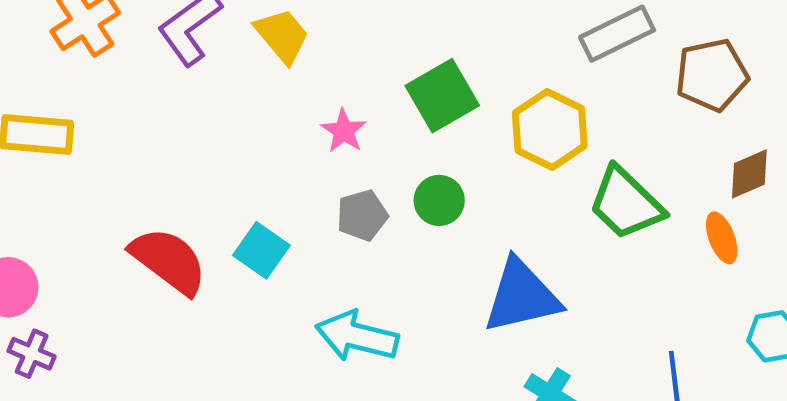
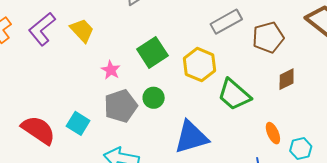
gray pentagon: (362, 215) -> (121, 106), size x1.5
orange ellipse: (722, 238) -> (273, 133), moved

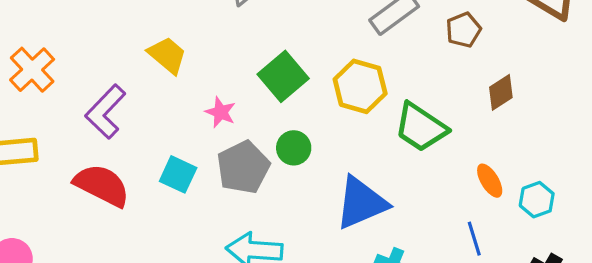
purple L-shape: (42, 29) -> (106, 112), moved
brown pentagon: (268, 37) -> (463, 30), size x0.7
cyan square: (78, 123) -> (178, 174), moved
red semicircle: (38, 130) -> (102, 185), moved

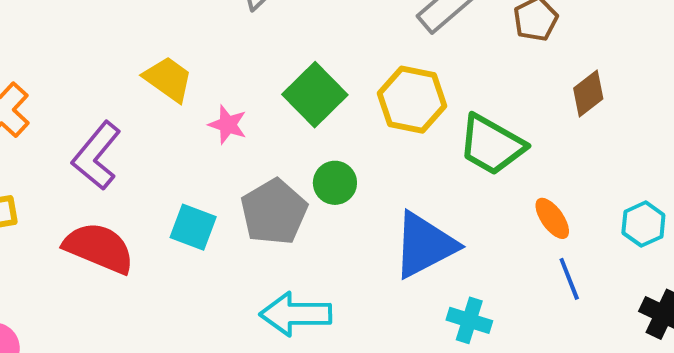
pink star: (221, 112) -> (228, 125), moved
orange ellipse: (490, 181) -> (552, 218), moved

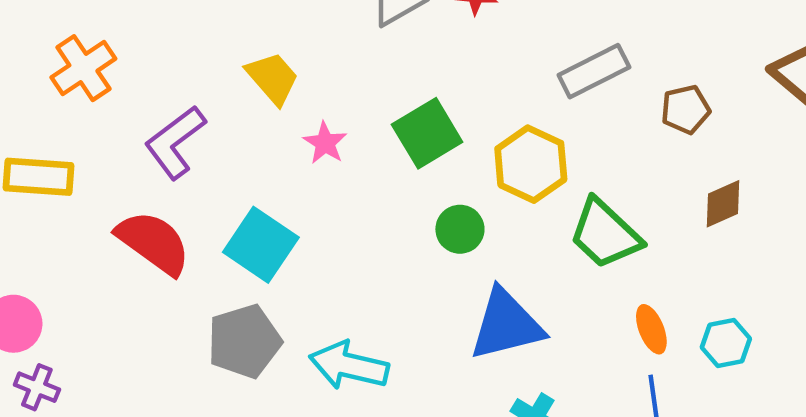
green circle: (335, 183) -> (460, 229), moved
gray pentagon: (274, 212) -> (244, 341), moved
cyan hexagon: (643, 224) -> (726, 343), moved
cyan square: (193, 227) -> (261, 245), size x1.4

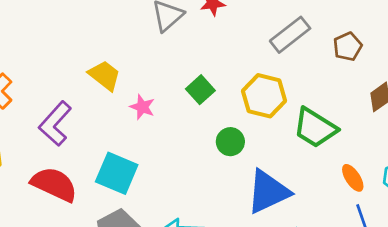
green square: (427, 133) -> (200, 90), size x0.7

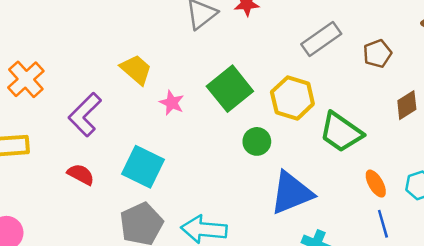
green square: (200, 90) -> (230, 89), size x1.6
red semicircle: (54, 184) -> (81, 174), size x0.6

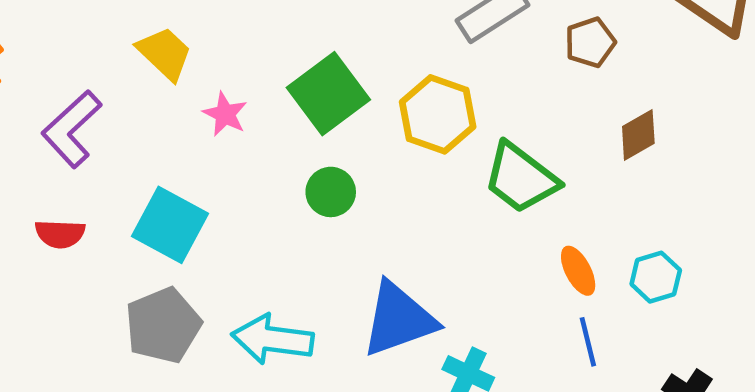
green circle: (257, 141) -> (331, 192), moved
red semicircle: (81, 174) -> (60, 234), turned 152
blue triangle: (291, 193) -> (399, 319), moved

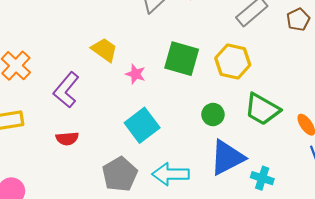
green square: (328, 94) -> (182, 59), turned -30
green trapezoid: (521, 178) -> (262, 109), moved
green circle: (331, 192) -> (213, 115), moved
cyan square: (170, 225) -> (142, 125), moved, turned 32

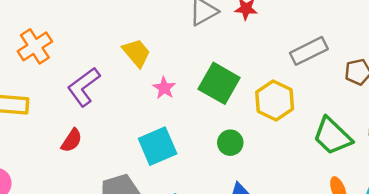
green trapezoid: (262, 109) -> (332, 136), moved
green circle: (213, 115) -> (230, 143), moved
red semicircle: (67, 139) -> (72, 140), turned -65

